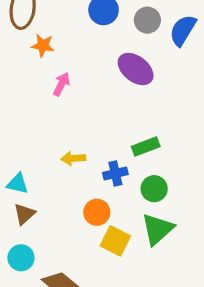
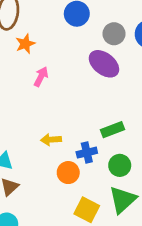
gray circle: (147, 20) -> (114, 34), moved
orange star: (43, 45) -> (25, 44), turned -30
orange circle: (97, 212) -> (68, 173), moved

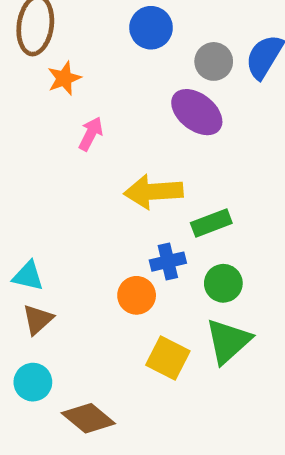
yellow arrow: (51, 140) -> (153, 192), moved, size x1.6

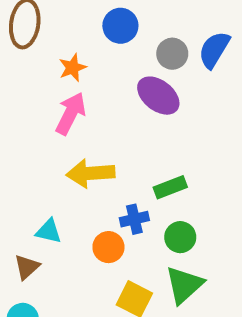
orange star: (64, 78) -> (73, 68), moved
pink arrow: (91, 134) -> (71, 113), size x1.5
yellow arrow: (153, 192) -> (91, 173), moved
cyan triangle: (28, 276) -> (49, 231), moved

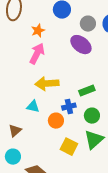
cyan triangle: (49, 231) -> (33, 107), moved

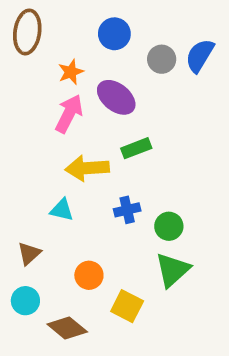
purple ellipse: (81, 45) -> (116, 97), moved
green rectangle: (87, 91) -> (136, 148), moved
orange circle: (56, 121) -> (89, 275), moved
yellow square: (69, 147) -> (127, 306), moved

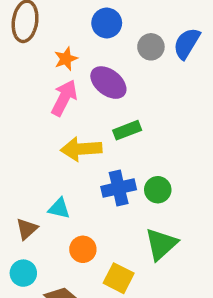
cyan triangle: (62, 210) -> (59, 208), moved
blue cross: (127, 210) -> (119, 188), size x1.4
green circle: (169, 226) -> (158, 190), moved

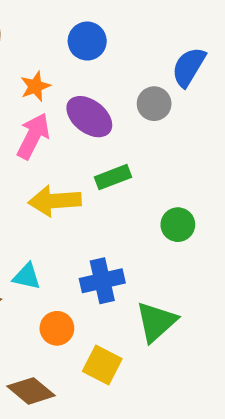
gray circle: (151, 47) -> (154, 104), moved
blue cross: (119, 188) -> (102, 281), moved
green circle: (158, 190) -> (178, 225), moved

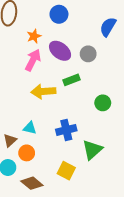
gray circle: (154, 104) -> (88, 54), moved
orange circle: (57, 328) -> (27, 153), moved

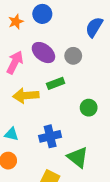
orange star: (34, 36) -> (16, 22), moved
green triangle: (92, 150) -> (78, 157), turned -40

